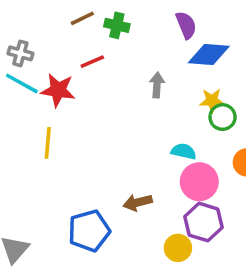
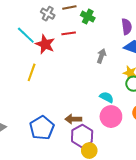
gray cross: (20, 53) -> (48, 14), moved
purple hexagon: (204, 222) -> (82, 136), moved
blue pentagon: (89, 231) -> (42, 128), turned -30

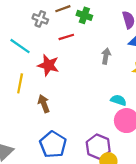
red star: (45, 44) -> (48, 65), moved
yellow line: (32, 72) -> (20, 83), moved
brown arrow: (73, 119) -> (44, 104), moved, turned 77

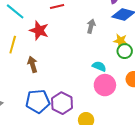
blue pentagon: (53, 144) -> (38, 101), turned 30
purple hexagon: (98, 147) -> (62, 103), moved

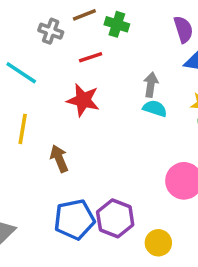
red star: (39, 30) -> (83, 100), moved
cyan semicircle: (99, 66) -> (155, 108), moved

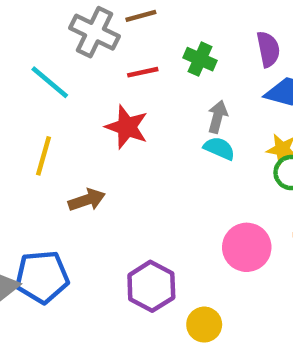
green cross: (117, 24) -> (200, 59), moved
gray cross: (51, 31) -> (94, 32), size x1.5
brown arrow: (59, 159) -> (87, 200), turned 88
blue pentagon: (74, 219) -> (42, 277), moved

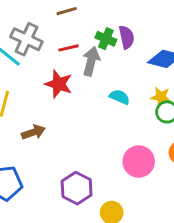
gray cross: (94, 32) -> (26, 39), moved
purple semicircle: (268, 49) -> (127, 37), moved
gray arrow: (218, 117) -> (91, 61), moved, size x1.4

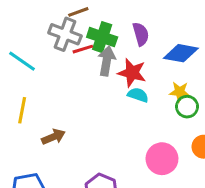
gray cross: (26, 39) -> (65, 34), moved
green cross: (106, 39) -> (102, 37), moved, size x1.4
red star: (59, 84) -> (132, 73), moved

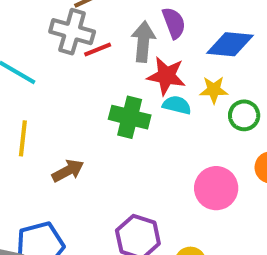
green cross: (102, 37) -> (130, 117), moved
gray arrow: (107, 61) -> (143, 42), moved
yellow star: (180, 92) -> (214, 90), moved

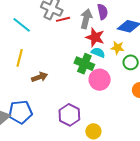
green cross: (130, 117) -> (84, 64), moved
pink circle: (216, 188) -> (100, 80), moved

